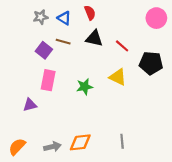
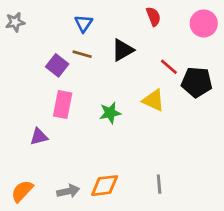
red semicircle: (90, 13) -> (153, 16), moved
gray star: (41, 17) -> (15, 22), moved
blue triangle: (64, 18) -> (84, 23), turned 32
black triangle: (94, 38) -> (123, 50), turned -42
red line: (122, 46) -> (169, 67), moved

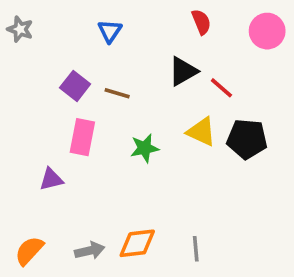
gray star: (15, 22) -> (20, 29), turned 30
black triangle: (123, 50) -> (183, 71), moved
brown line: (82, 54) -> (117, 93), moved
black pentagon: (197, 82) -> (247, 139), moved
gray line: (159, 184) -> (196, 249), moved

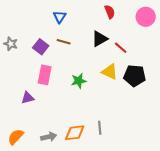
gray star: (20, 29) -> (11, 44), moved
brown line: (117, 93) -> (64, 42), moved
gray line: (196, 249) -> (100, 128), moved

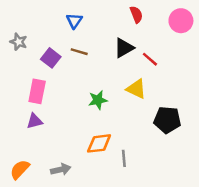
gray star: (11, 44) -> (18, 42), moved
pink rectangle: (45, 75) -> (37, 91), moved
black pentagon: (135, 76) -> (167, 120), moved
orange diamond: (75, 133) -> (99, 143), moved

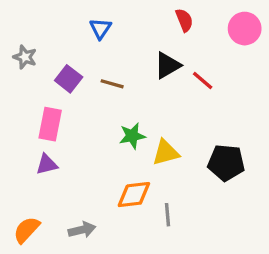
brown line: (79, 52) -> (112, 84), moved
yellow triangle: (136, 89) -> (166, 153), moved, turned -40

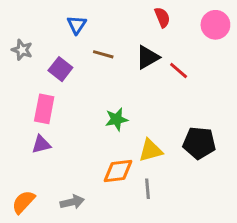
blue triangle: (100, 29) -> (77, 25), moved
brown line: (112, 84) -> (103, 54), moved
yellow triangle: (166, 153) -> (150, 150), moved

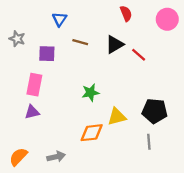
purple square: (60, 69) -> (47, 54), turned -36
gray line: (148, 189) -> (149, 142), moved

